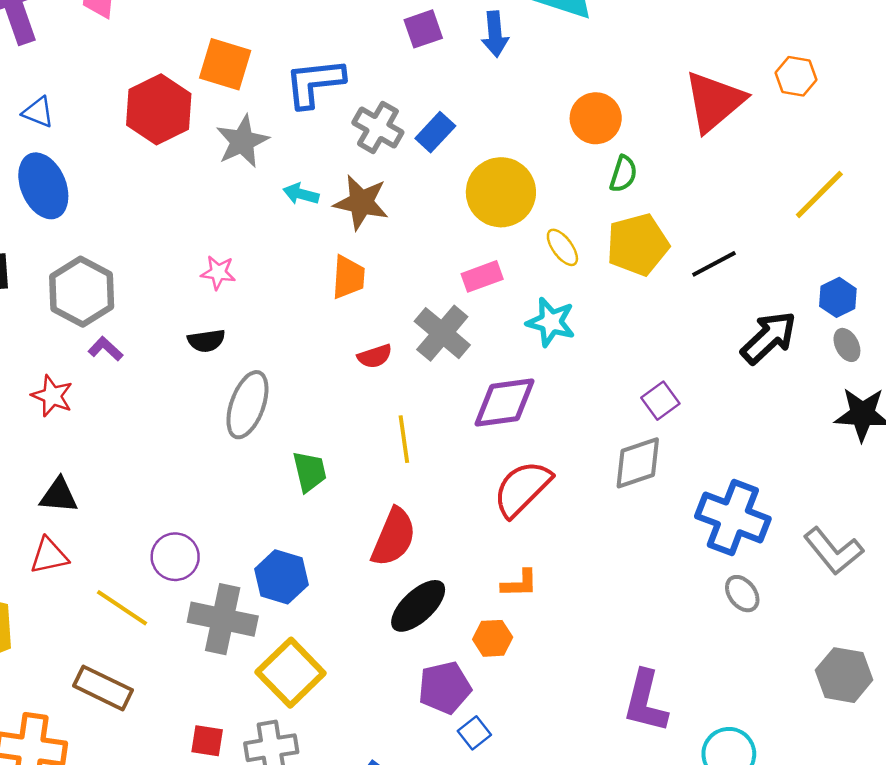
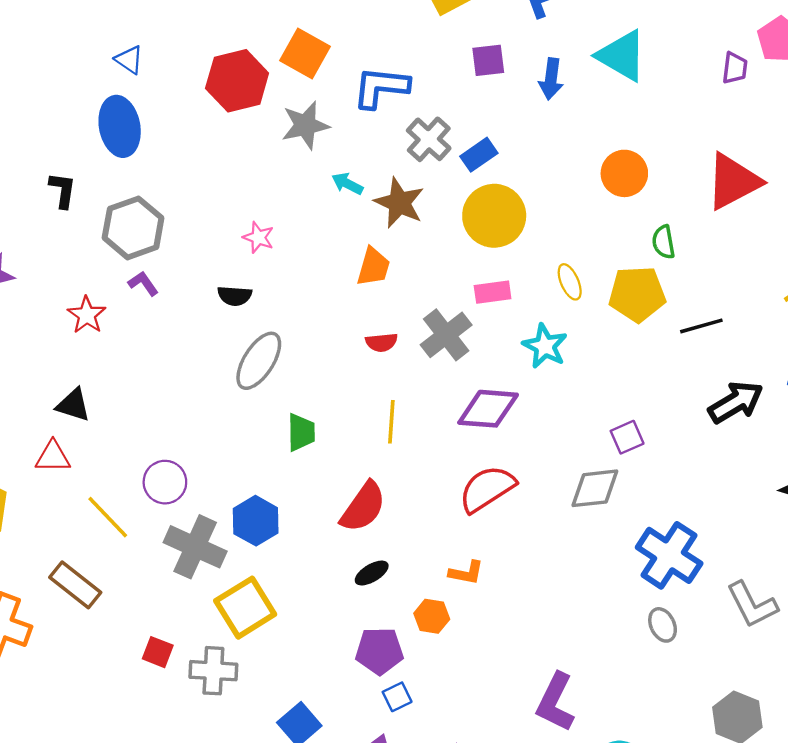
green semicircle: (623, 174) -> (664, 242), moved, turned 140
yellow circle: (501, 192) -> (494, 216), moved
black ellipse: (418, 606) -> (372, 573), size x0.6

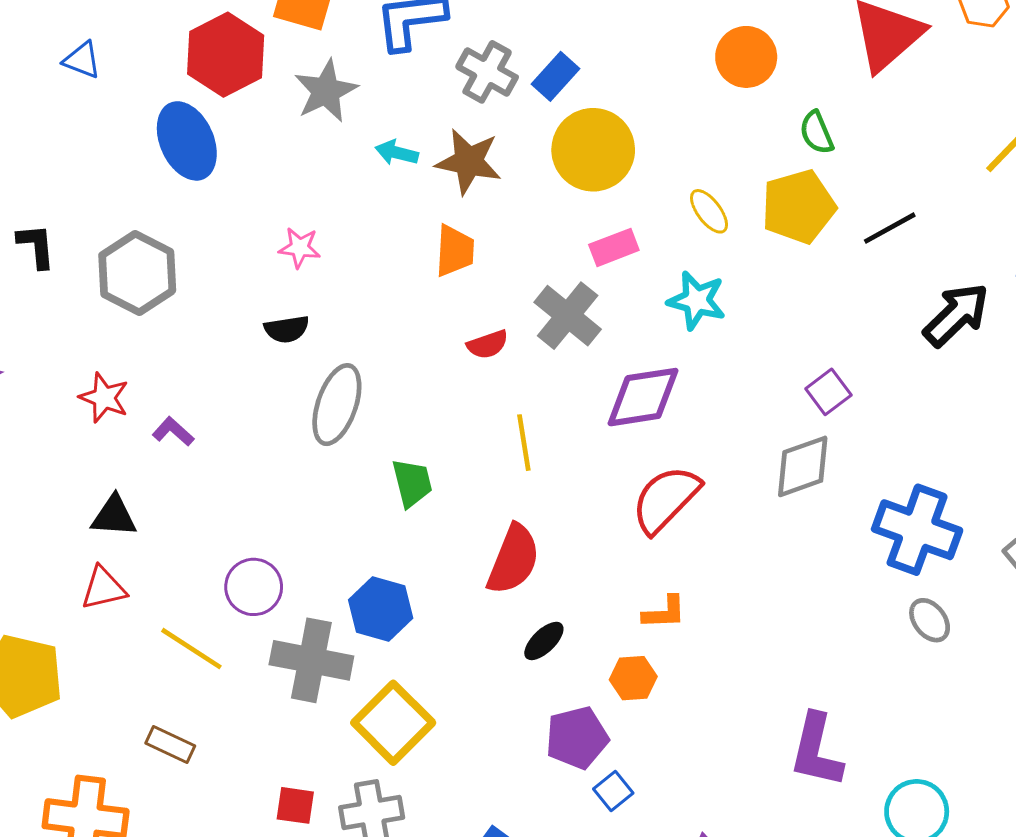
blue ellipse: (120, 126) -> (187, 141), moved
purple L-shape: (143, 283) -> (173, 432), moved
brown rectangle: (75, 585) -> (170, 745), size x0.7

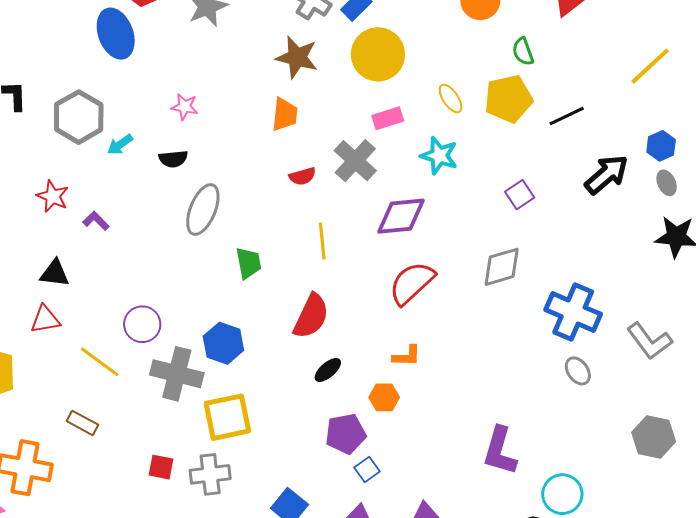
cyan arrow: (397, 153) -> (120, 145), moved, turned -52
purple square: (828, 392) -> (520, 195), moved
yellow square: (393, 723) -> (227, 417), turned 30

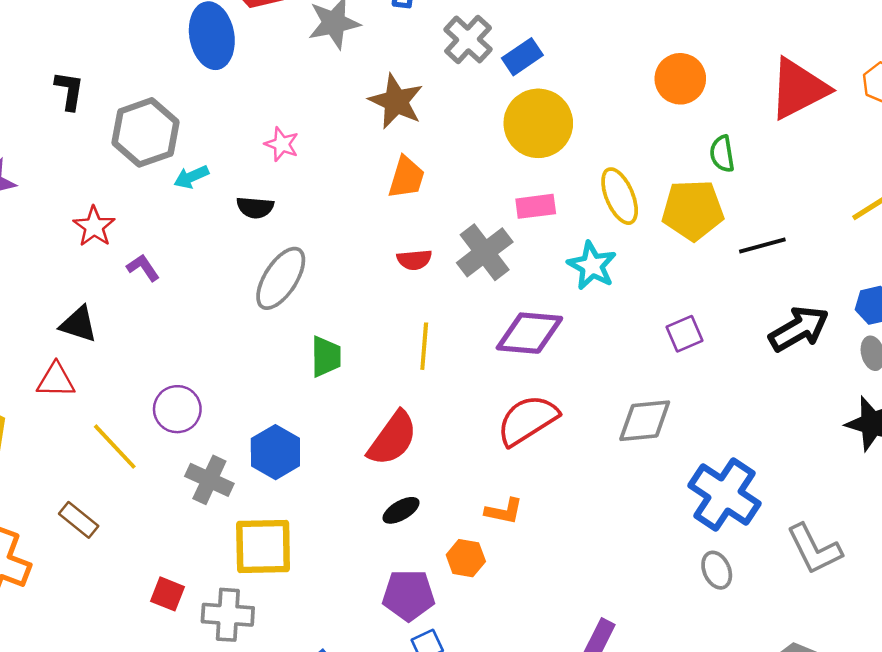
brown star: (297, 57) -> (396, 101), moved
yellow ellipse: (451, 98) -> (620, 196), size x1.4
gray cross: (177, 374) -> (209, 480), size x0.7

